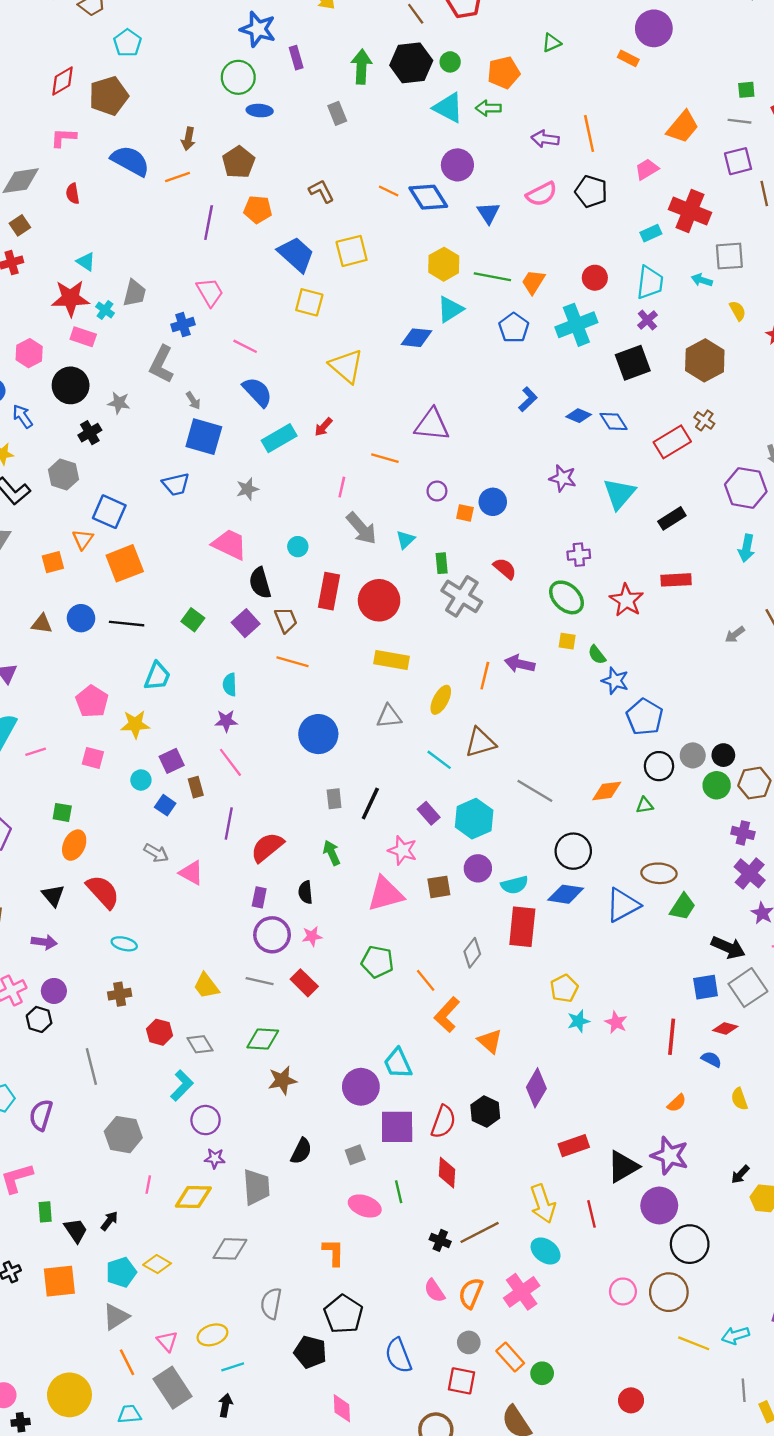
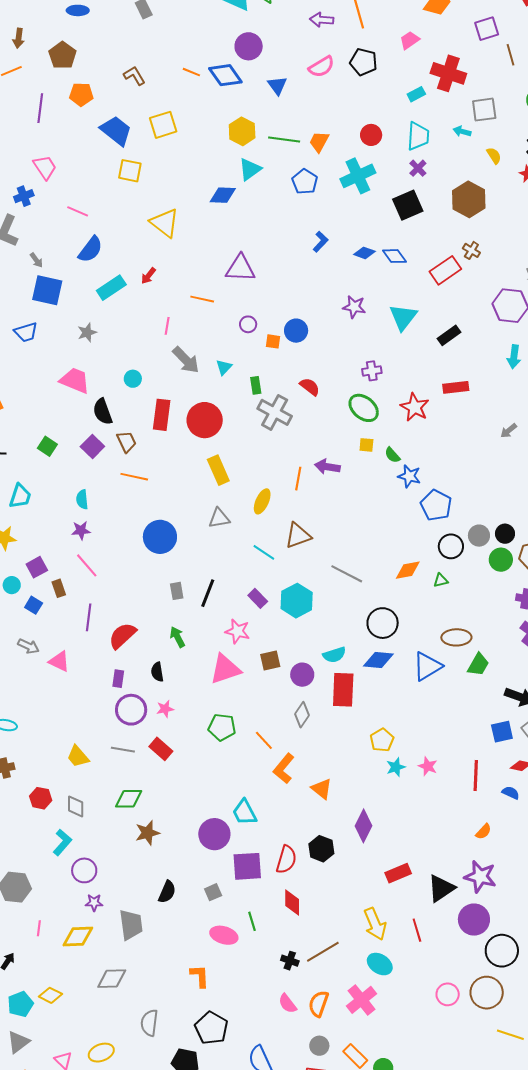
blue semicircle: (257, 392) -> (90, 249), turned 84
yellow rectangle: (392, 660) -> (218, 470), turned 60
purple circle: (478, 868) -> (302, 675), moved
gray diamond: (200, 1044) -> (76, 806), turned 35

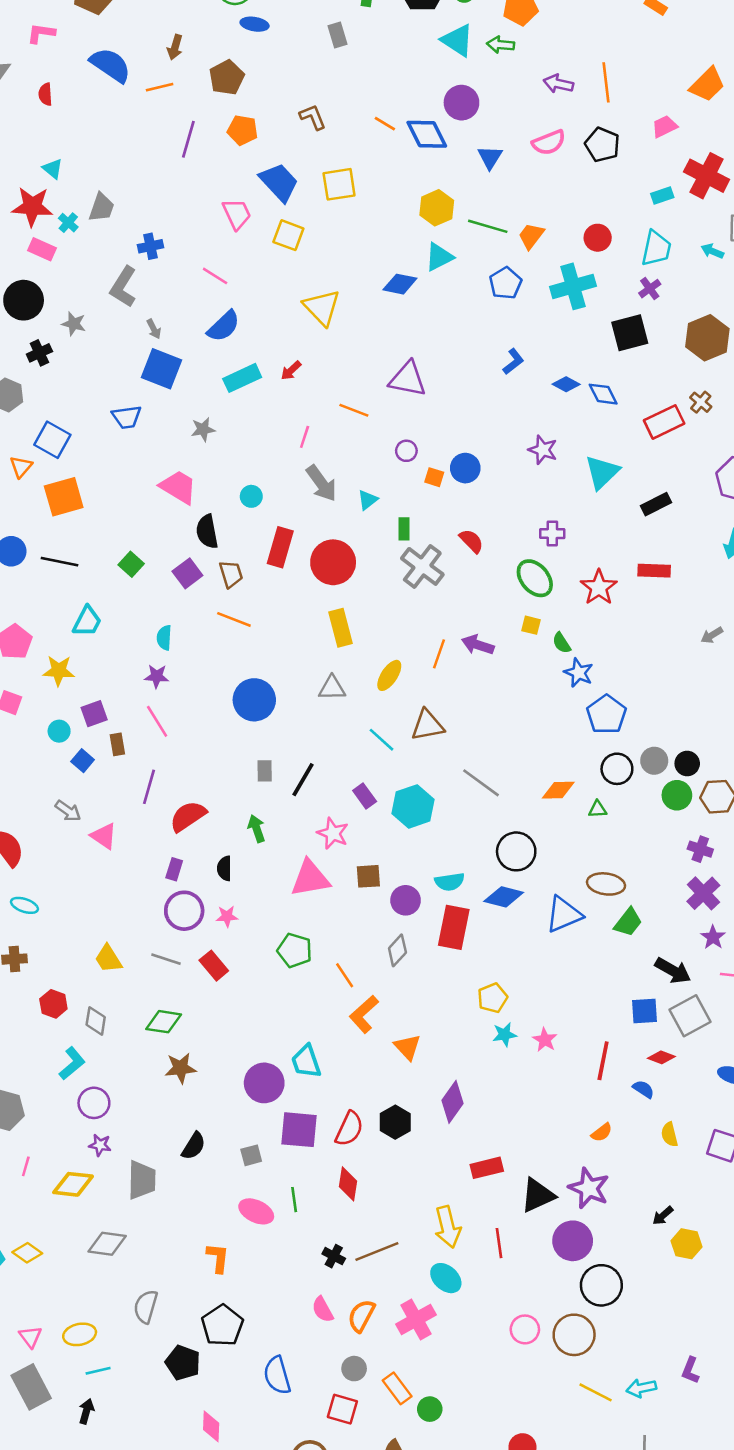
pink trapezoid: (45, 167) -> (237, 214), moved

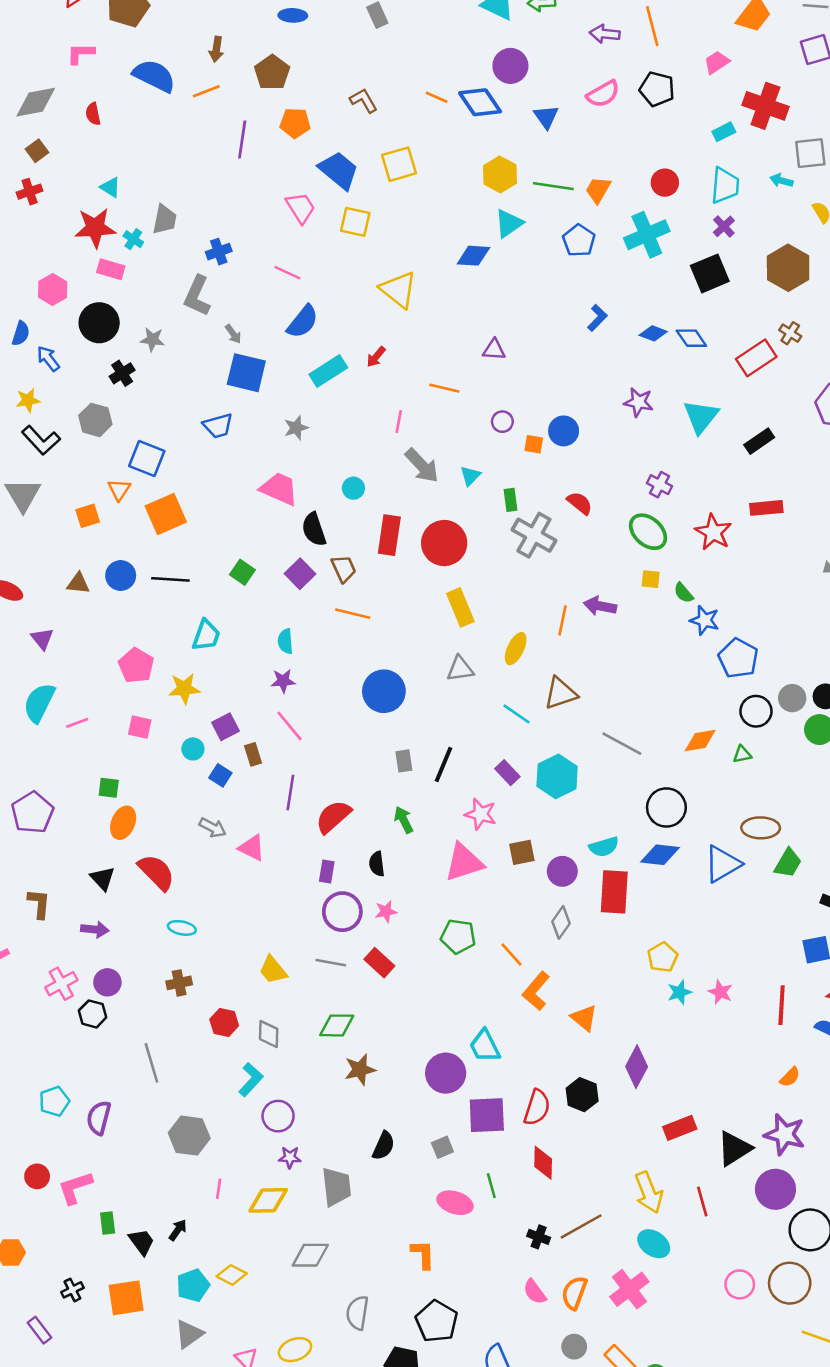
purple triangle: (408, 379) -> (494, 350), size x0.6
purple cross: (552, 534) -> (659, 485), turned 35

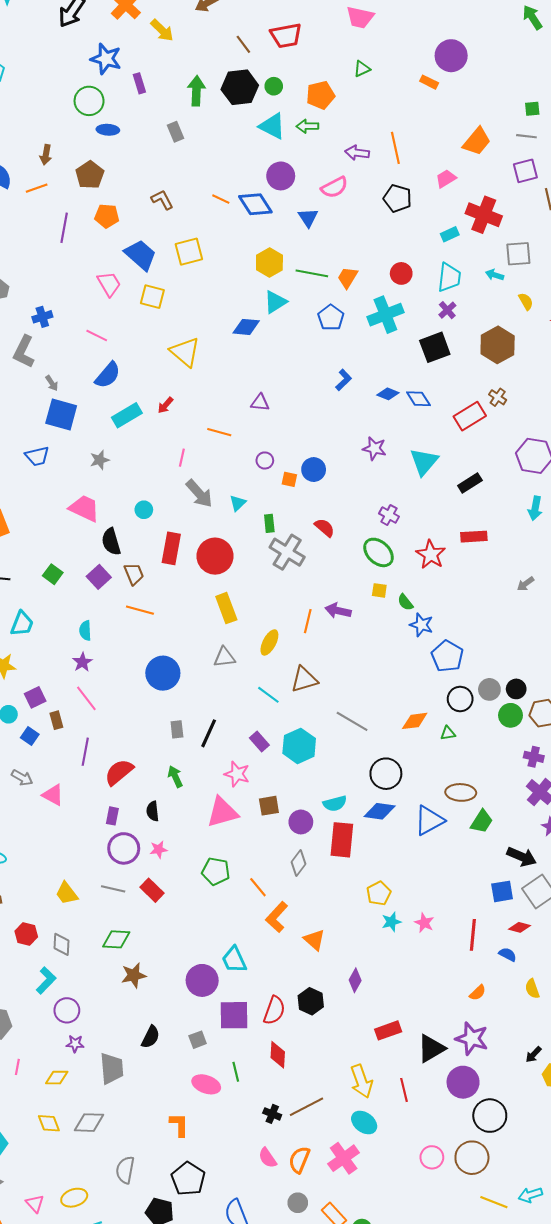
pink semicircle: (603, 94) -> (334, 187), moved
purple star: (283, 681) -> (82, 662), turned -30
purple diamond: (637, 1067) -> (355, 980), size x0.7
yellow diamond: (268, 1200) -> (57, 1078), size x0.7
yellow diamond: (232, 1275) -> (49, 1123), moved, turned 40

